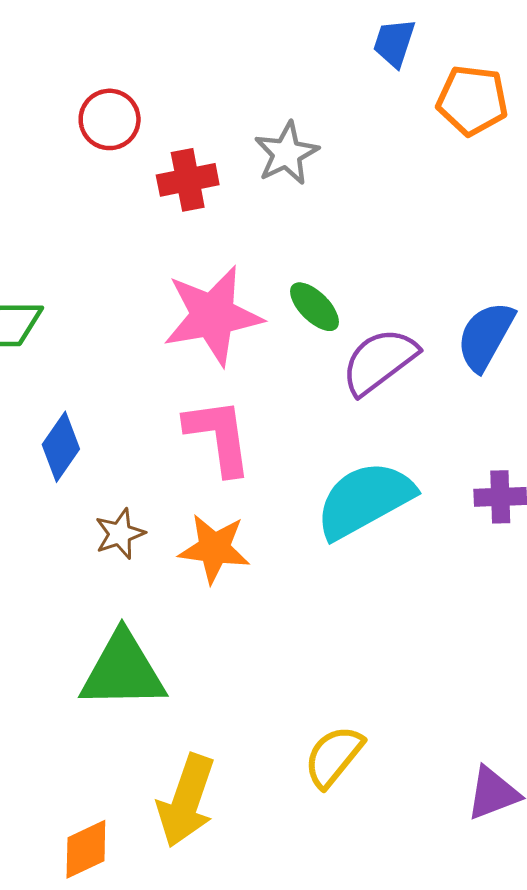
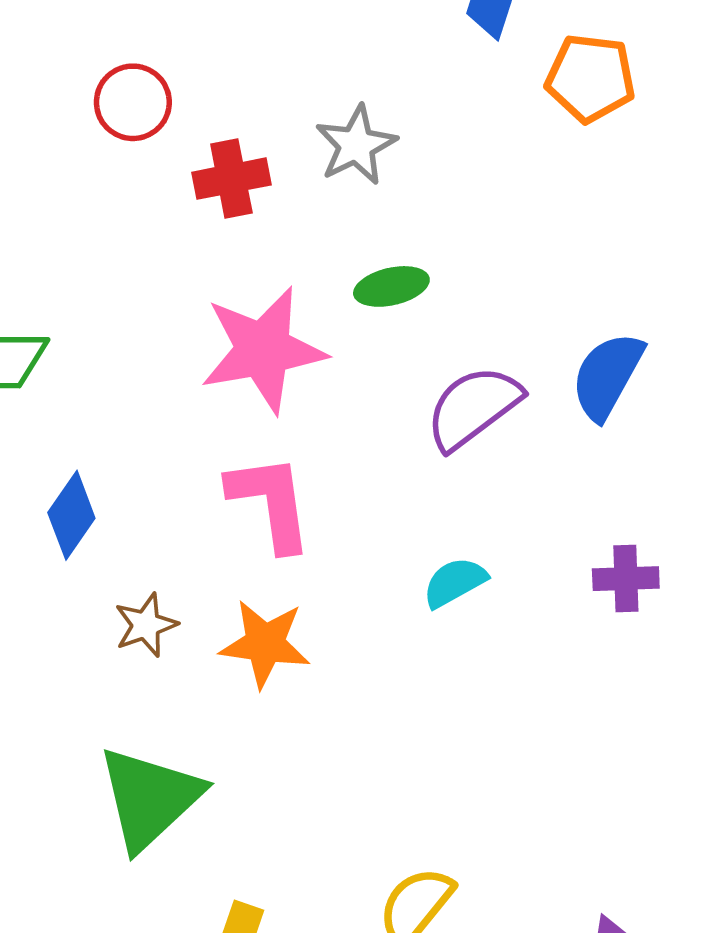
green ellipse: (315, 307) -> (391, 286), moved, turned -58
cyan semicircle: (365, 500) -> (455, 582), size x0.5
green triangle: (123, 671) -> (150, 798), turned -42

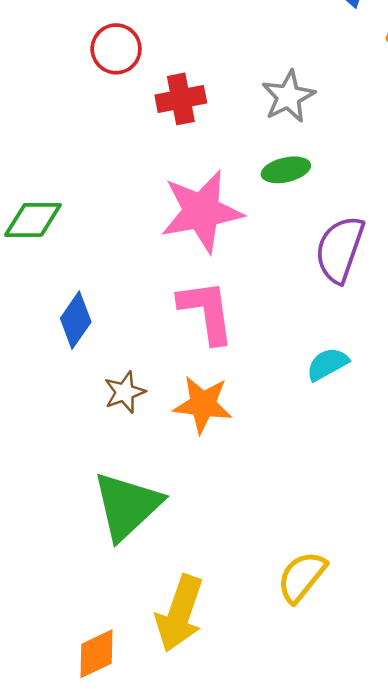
gray star: (356, 145) -> (288, 97), moved
purple semicircle: (473, 407) -> (340, 249), turned -34

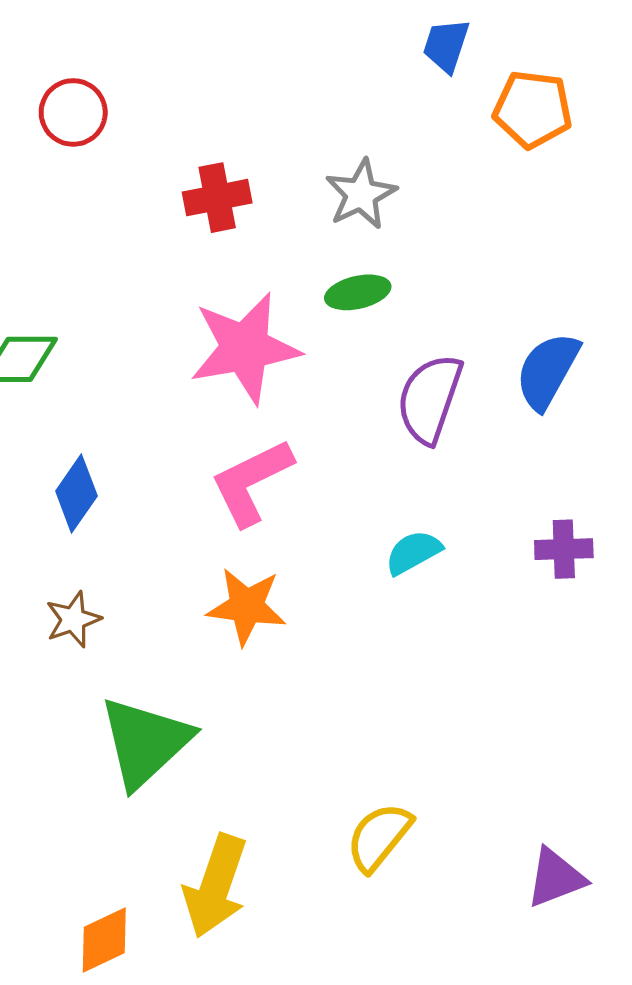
red circle: (116, 49) -> (73, 112), moved
pink L-shape: (206, 312) -> (251, 482), turned -108
brown star: (125, 392) -> (73, 619), moved

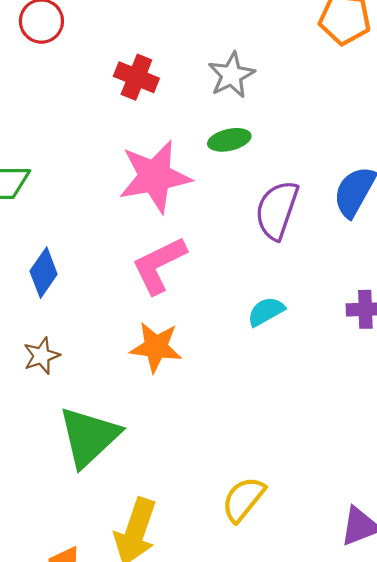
red cross: (217, 198) -> (136, 77), turned 33

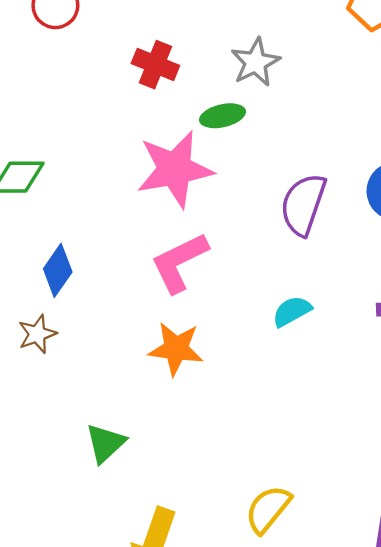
green ellipse: (229, 140) -> (223, 116), moved
brown star: (41, 356) -> (37, 334), moved
green triangle: (89, 437) -> (105, 443), size x0.6

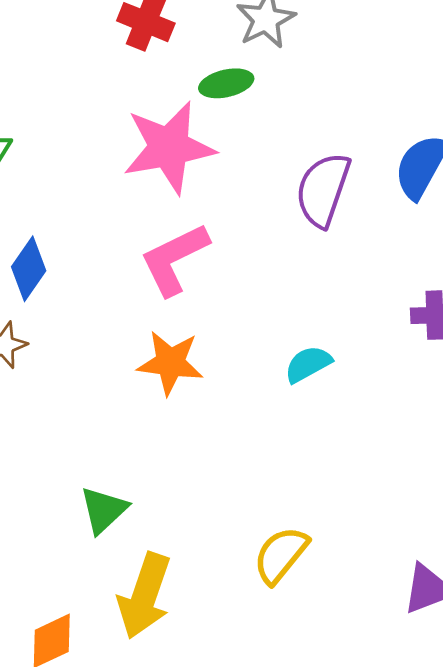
cyan semicircle: (292, 311) -> (308, 364), moved
green triangle: (105, 443) -> (104, 510), moved

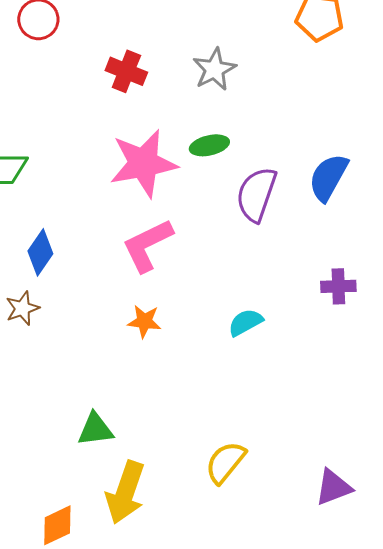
green ellipse: (226, 83) -> (209, 145), moved
orange star: (170, 363) -> (144, 321), size x0.7
green triangle: (104, 510) -> (95, 429), turned 36

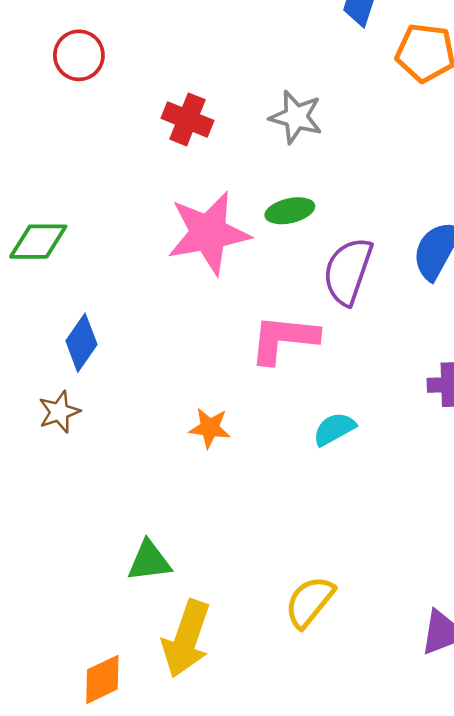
gray star: (214, 69) -> (296, 117), turned -30
pink L-shape: (147, 245) -> (284, 339), moved, turned 32

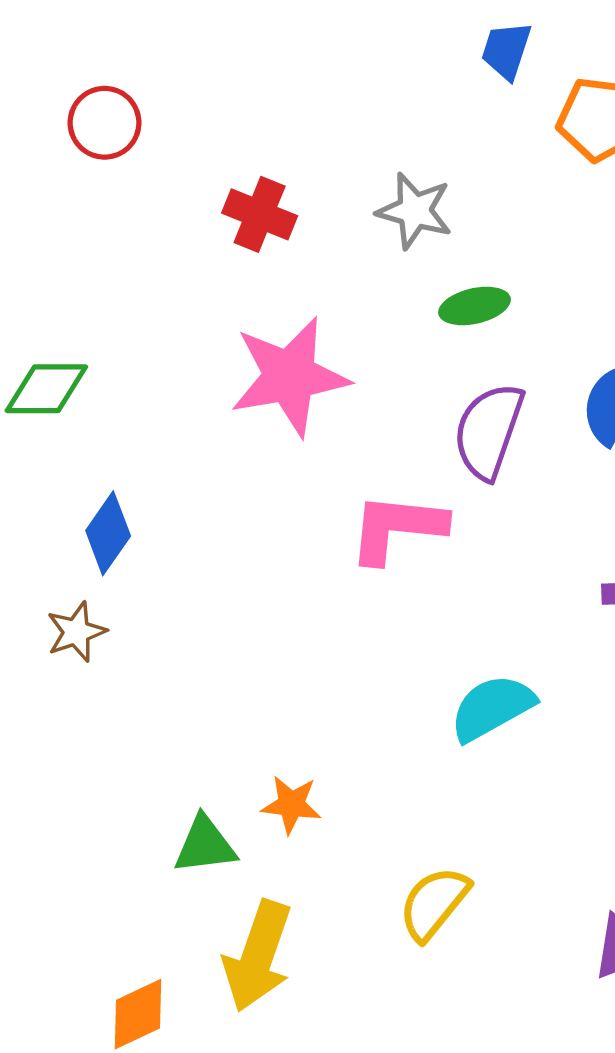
green ellipse: (290, 211) -> (475, 306), moved
orange star: (210, 428) -> (291, 805), moved
cyan semicircle: (334, 429) -> (492, 708), moved, size x1.4

